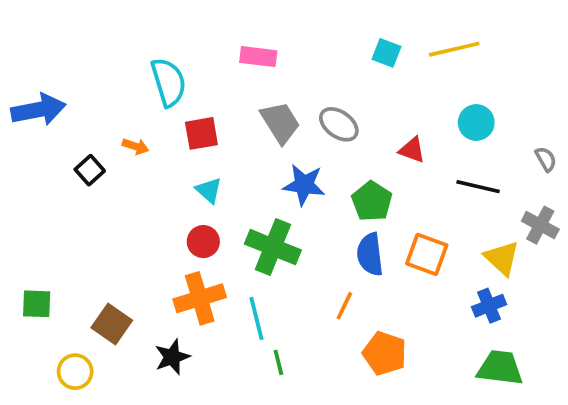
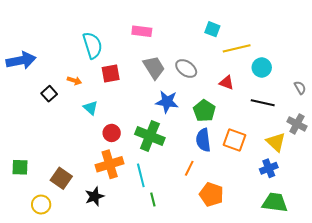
yellow line: (454, 49) -> (237, 48), moved
cyan triangle: (209, 190) -> (90, 108), moved

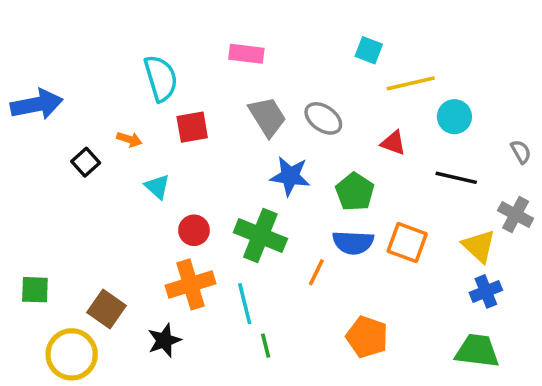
blue semicircle: (203, 140) -> (353, 243), turned -80
orange line: (189, 168) -> (316, 272), moved
blue cross: (269, 168) -> (486, 291), moved
yellow circle: (41, 205) -> (72, 354), size x1.5

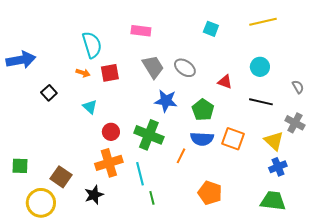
yellow line: (411, 83) -> (263, 22), moved
orange arrow: (129, 139) -> (83, 73), moved

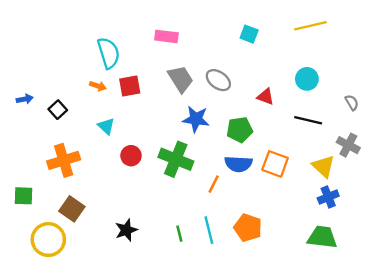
blue arrow: (21, 60) -> (25, 99), moved, size x0.5
green pentagon: (203, 110) -> (240, 130), turned 30
orange cross: (109, 163) -> (64, 160), moved
cyan line: (140, 174) -> (209, 230), moved
black star: (94, 195) -> (126, 230), moved

